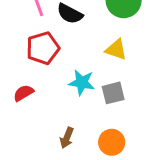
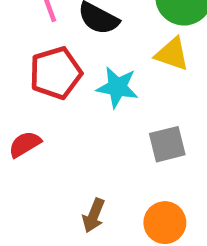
yellow triangle: (116, 50) -> (172, 54), moved
cyan star: (82, 82) -> (117, 87), moved

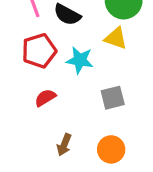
red semicircle: (25, 144) -> (45, 98), moved

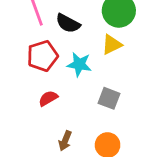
yellow triangle: (116, 38) -> (112, 45), turned -45
gray square: (113, 98) -> (109, 98), turned 35

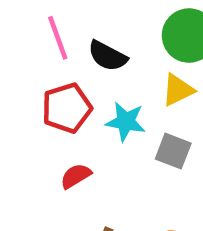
gray square: (109, 98) -> (173, 151), moved

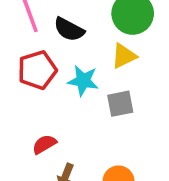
gray square: (173, 151) -> (120, 104), turned -32
red semicircle: (76, 176) -> (44, 144), moved

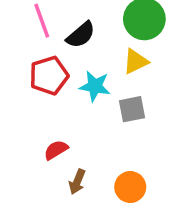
black semicircle: (69, 29) -> (81, 35), turned -68

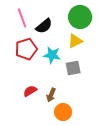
brown arrow: (77, 182) -> (51, 95), moved
orange circle: (130, 187) -> (63, 112), moved

